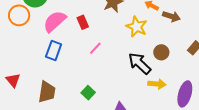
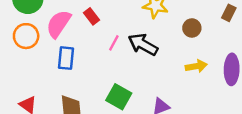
orange circle: (19, 15) -> (26, 36), moved
black arrow: (140, 63) -> (143, 44), moved
green square: (88, 93) -> (119, 97), size x1.5

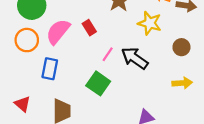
blue rectangle: (66, 58) -> (50, 69), moved
green square: (119, 97) -> (98, 83), moved

